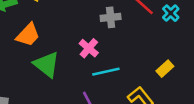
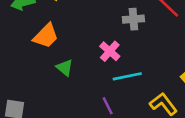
green triangle: (47, 65) -> (65, 68), size x0.6

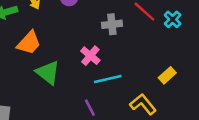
green triangle: (65, 68) -> (48, 73), size x1.5

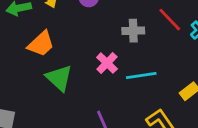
cyan line: (108, 79) -> (141, 75), moved

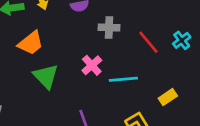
red line: (170, 20) -> (148, 42), moved
gray cross: (133, 31) -> (109, 27), moved

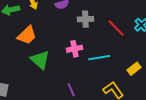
pink cross: (92, 65) -> (74, 49), turned 35

